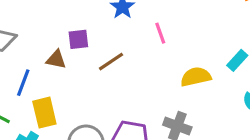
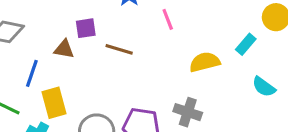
brown line: (111, 62) -> (119, 49), turned 52

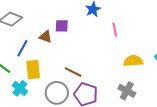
brown line: (119, 49) -> (73, 72), moved
gray cross: (188, 112) -> (127, 91), moved

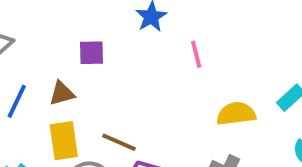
brown triangle: (46, 37) -> (62, 93), moved, turned -32
yellow rectangle: (33, 70) -> (64, 141), moved

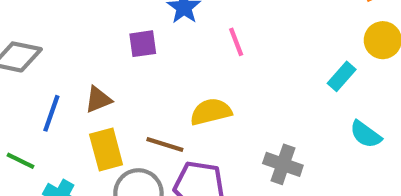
purple square: (92, 53) -> (143, 44), moved
yellow semicircle: (236, 114) -> (211, 112), moved

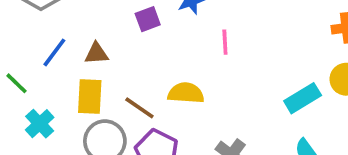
purple square: (143, 44) -> (148, 19), turned -30
cyan rectangle: (342, 76) -> (303, 98), size x1.4

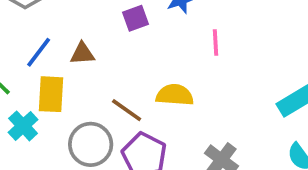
yellow rectangle: (90, 96) -> (51, 94), moved

